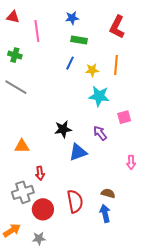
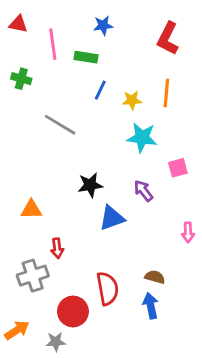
green rectangle: (79, 40) -> (86, 57), moved
gray line: (16, 87) -> (60, 125), moved
red circle: (43, 209) -> (73, 311), moved

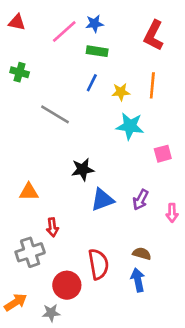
pink line: (53, 44) -> (64, 31), moved, turned 56
green rectangle: (86, 57) -> (97, 51), moved
purple arrow: (143, 191) -> (140, 200), moved, turned -114

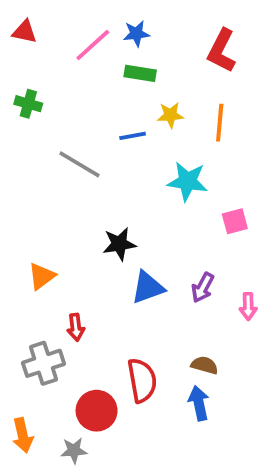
blue line: (92, 83) -> (133, 136), moved, turned 54
yellow star: (121, 92) -> (170, 115), moved
orange triangle: (29, 192) -> (42, 276), turned -36
orange arrow: (16, 302) -> (23, 435), turned 110

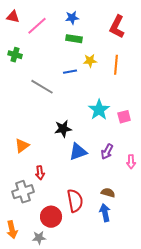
pink line: (93, 45) -> (37, 26), moved
cyan star: (188, 181) -> (99, 110), moved, turned 30

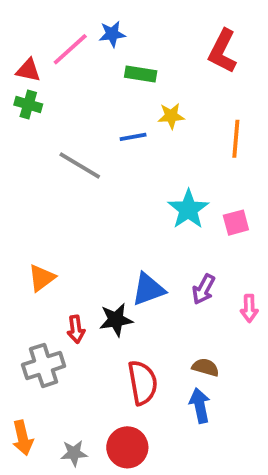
red triangle: (13, 17) -> (28, 70), moved
blue star: (72, 18) -> (112, 34), moved
orange line: (116, 65) -> (236, 139), moved
black star: (63, 129) -> (116, 320), moved
red circle: (51, 217) -> (127, 447), moved

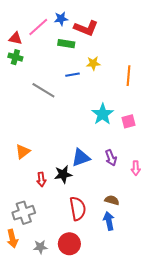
red L-shape: (223, 51) -> (86, 28), moved, turned -95
green rectangle: (141, 74) -> (66, 44), moved
purple arrow: (204, 289) -> (111, 158), turned -49
gray cross: (44, 365) -> (24, 213), moved

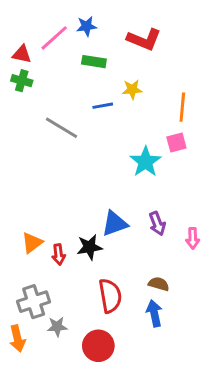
red L-shape: (86, 28) -> (144, 39), moved
pink square: (129, 121) -> (176, 143), moved
orange triangle: (23, 151) -> (32, 243), moved
gray star: (40, 247) -> (57, 327), moved

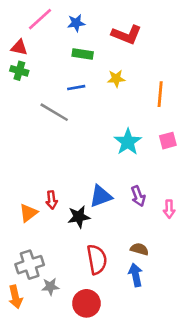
pink line: (54, 38) -> (40, 19), moved
blue line: (103, 106) -> (76, 88), moved
pink square: (176, 143) -> (168, 141), moved
red arrow: (59, 254) -> (52, 200), moved

